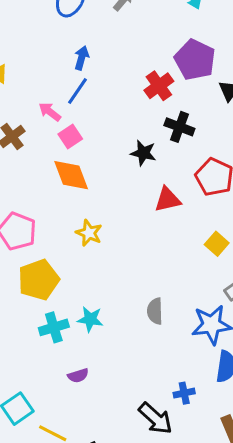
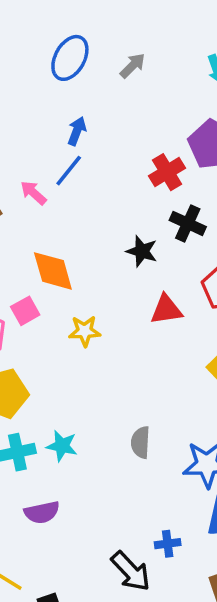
pink square: (70, 136) -> (25, 311), moved
yellow star: (89, 233) -> (85, 331), moved, turned -30
purple semicircle: (78, 376) -> (42, 512), size x1.4

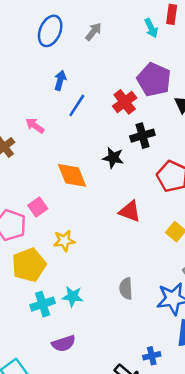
blue line: (69, 171) -> (77, 105), moved
black cross: (188, 223) -> (142, 136), turned -35
orange diamond: (53, 271) -> (72, 175), moved
red triangle: (166, 310) -> (130, 211), moved, turned 35
yellow star: (85, 331) -> (64, 241), moved

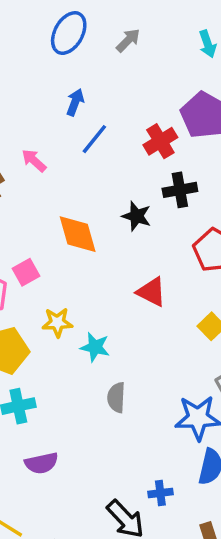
gray semicircle: (126, 289) -> (116, 397), moved
cyan star: (73, 297) -> (95, 347), moved

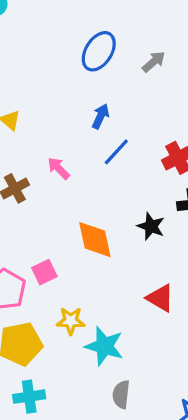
cyan star: (95, 347) -> (104, 346), size x1.4

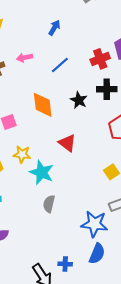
blue line: (116, 152) -> (60, 65), moved
pink arrow: (59, 168) -> (25, 58), turned -63
red triangle: (160, 298) -> (67, 143), moved

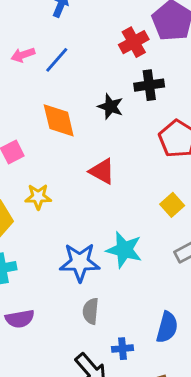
blue line: (60, 65) -> (57, 60), moved
cyan star: (42, 172) -> (124, 250), moved
gray semicircle: (49, 204) -> (91, 311), moved
blue star: (94, 224) -> (80, 262), moved

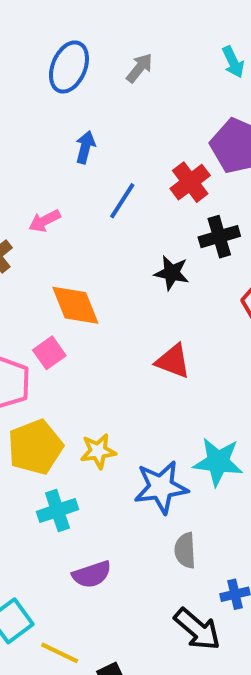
blue line: (57, 60) -> (122, 201), moved
orange diamond: (59, 120) -> (75, 305), moved
yellow star: (38, 197) -> (98, 451), moved

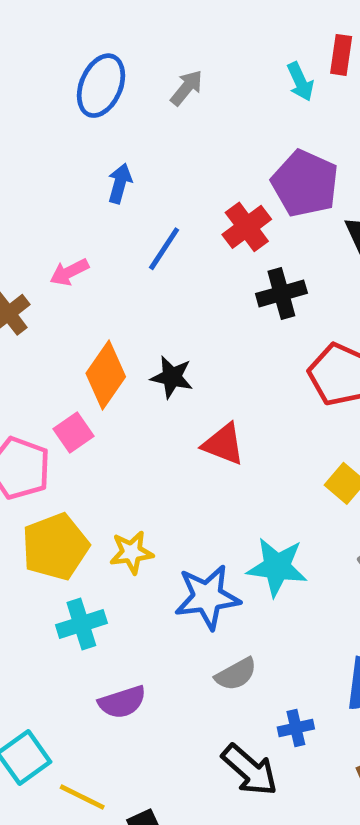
black star: (172, 273) -> (172, 377), moved
orange diamond: (75, 305) -> (106, 375), turned 56
gray semicircle: (185, 550) -> (236, 674), turned -116

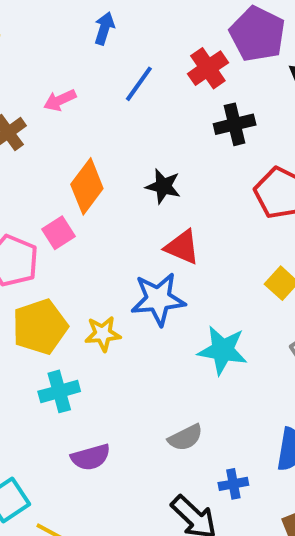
black star: (172, 377) -> (163, 186), moved
blue star: (207, 597) -> (158, 299), moved

